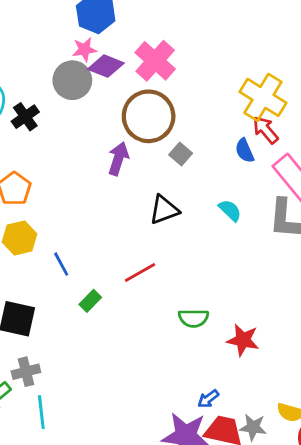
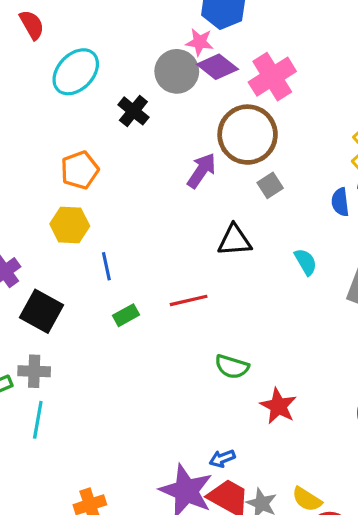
black cross: (25, 117) -> (133, 111), moved, turned -32

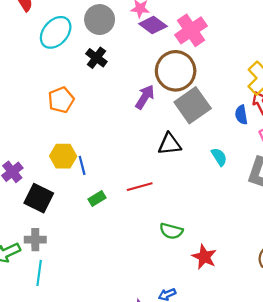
gray circle: (177, 71) -> (100, 20), moved
gray square: (270, 185) -> (193, 105), size x2.0
yellow hexagon: (70, 225) -> (63, 156), moved

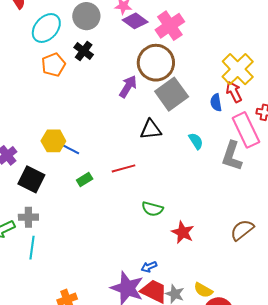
orange pentagon: (61, 100) -> (53, 65), moved
blue line: (82, 165) -> (71, 149), turned -48

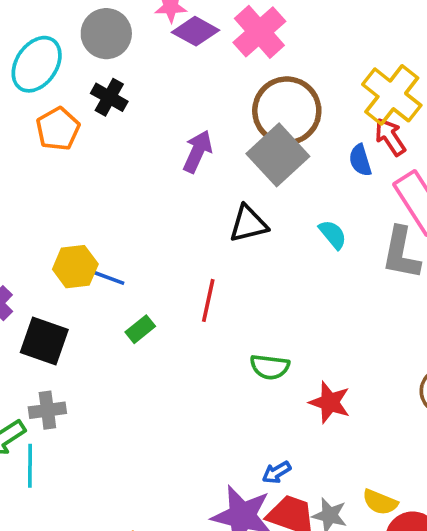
brown circle: (156, 63) -> (287, 111), moved
red line: (124, 168) -> (208, 300), turned -55
cyan line: (32, 248) -> (30, 466), moved

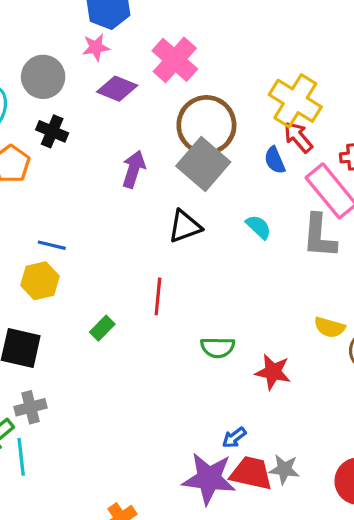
purple diamond: (196, 31) -> (117, 89), moved
blue line: (109, 278) -> (52, 245), moved
yellow semicircle: (380, 502) -> (330, 327), moved

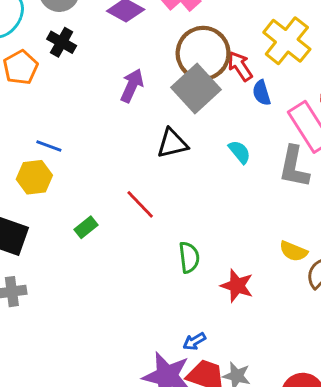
red arrow: (298, 137) -> (240, 66), moved
red line: (158, 296) -> (140, 204), turned -56
green semicircle: (218, 347) -> (189, 257), turned -104

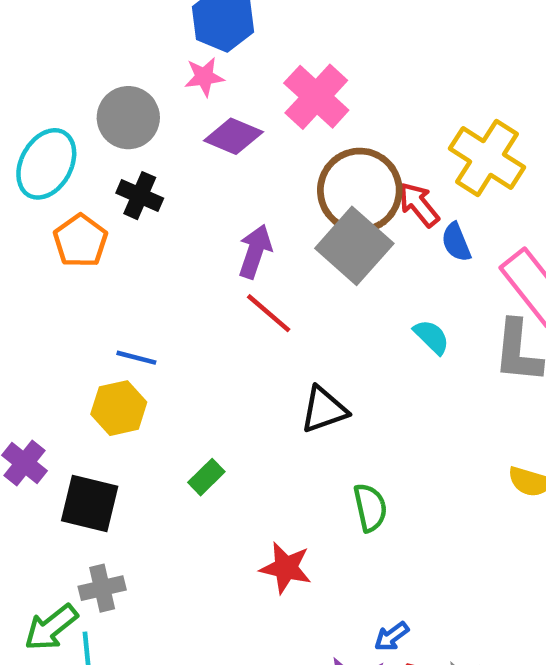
black triangle: (172, 143) -> (324, 410), moved
red line: (140, 204) -> (269, 313), moved
red star: (237, 286) -> (286, 568), moved

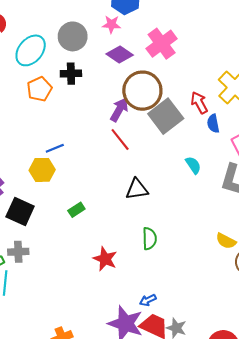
brown circle: (360, 190) -> (142, 91), moved
black cross: (140, 196) -> (71, 74), turned -36
blue line: (136, 358) -> (55, 148), turned -48

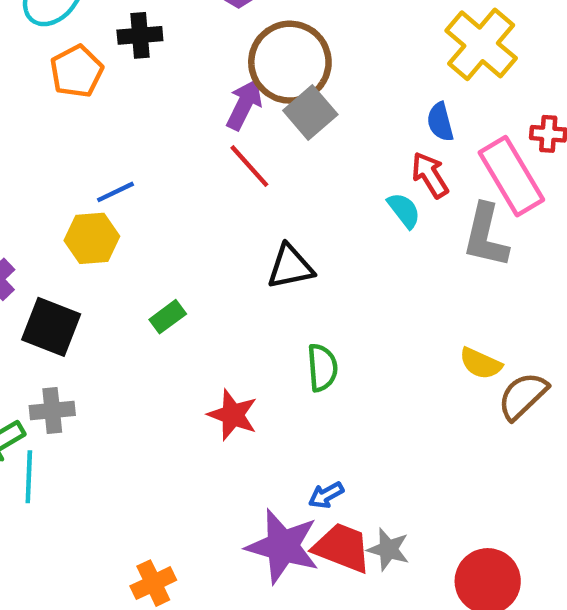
red arrow: (199, 103) -> (430, 175), moved
gray square: (166, 116) -> (310, 113), moved, size x0.7

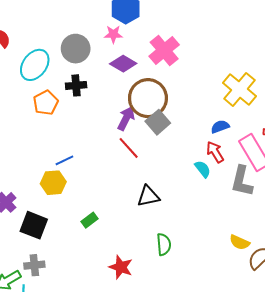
blue semicircle: (440, 122) -> (220, 127), turned 84

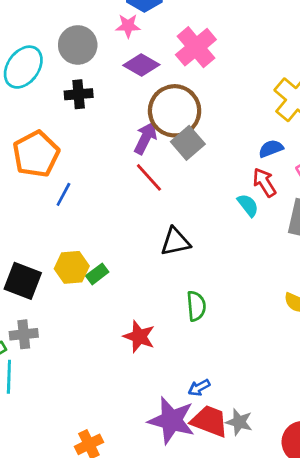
orange pentagon: (46, 103) -> (36, 154), moved, size x1.4
blue line: (64, 160) -> (63, 194), turned -36
yellow hexagon: (53, 183) -> (72, 267), moved

